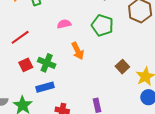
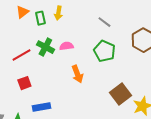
green cross: (47, 63) -> (45, 47), moved
brown square: (122, 67) -> (120, 94), size x1.5

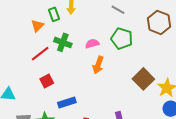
orange triangle: (22, 12) -> (37, 26), moved
pink semicircle: (66, 46) -> (92, 44), moved
orange arrow: (77, 74) -> (98, 65), turned 48

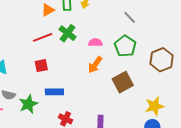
brown hexagon: (159, 22) -> (162, 60), moved
brown square: (143, 79) -> (123, 82), moved

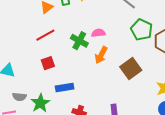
green cross: (68, 33) -> (79, 41), moved
green pentagon: (125, 46) -> (141, 30), moved

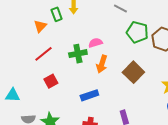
green cross: (79, 41) -> (78, 54), turned -30
blue rectangle: (65, 87) -> (89, 95), moved

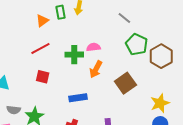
red square: (51, 81) -> (43, 77), turned 32

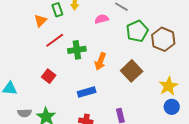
green pentagon: (137, 44) -> (137, 31), turned 30
pink semicircle: (93, 47) -> (102, 19), moved
red line: (40, 49) -> (55, 40), moved
red square: (43, 77) -> (49, 76), turned 32

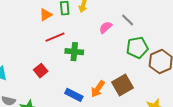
pink semicircle: (102, 19) -> (106, 27), turned -40
orange arrow: (100, 61) -> (98, 89), moved
blue rectangle: (87, 92) -> (74, 95), turned 30

